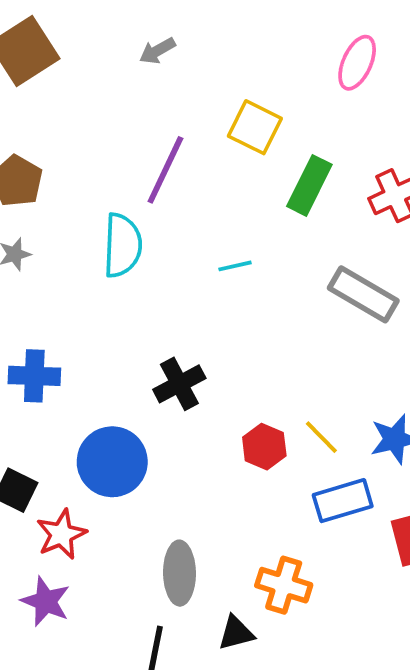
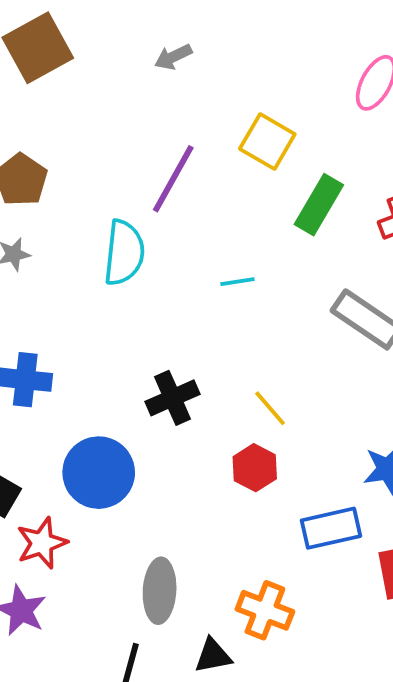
yellow line: (321, 437) -> (270, 408), moved

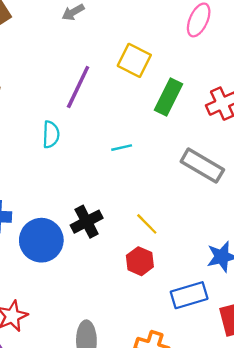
cyan semicircle: (124, 253) -> (51, 134), size x0.7
blue circle: (99, 473) -> (41, 240), moved

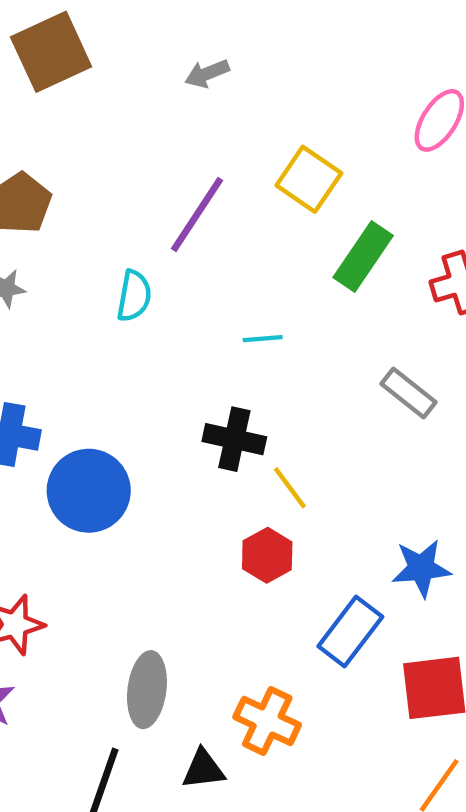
gray rectangle: (202, 166) -> (408, 393), size x0.7
black cross: (87, 222) -> (234, 439), moved, turned 32
blue rectangle: (189, 295) -> (350, 632), turned -44

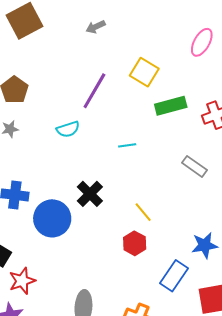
green rectangle: (363, 257) -> (171, 106), turned 44
cyan semicircle: (134, 296) -> (68, 129), turned 65
black cross: (234, 439) -> (90, 194), moved, turned 36

